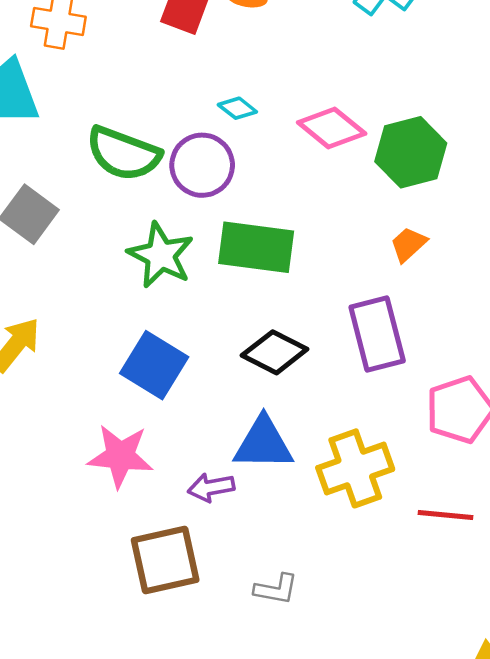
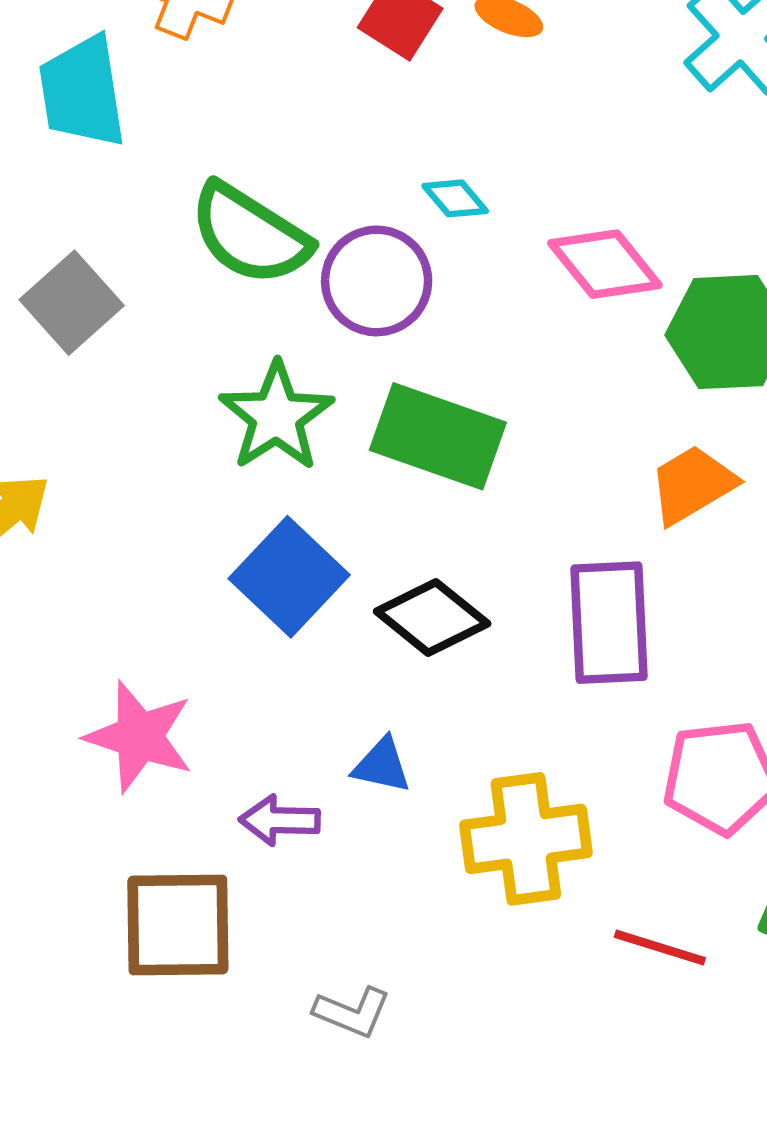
orange trapezoid: (408, 244) -> (692, 484), size x1.4
blue square: (154, 365) -> (289, 577), moved
blue triangle: (263, 444) -> (382, 765), size x0.6

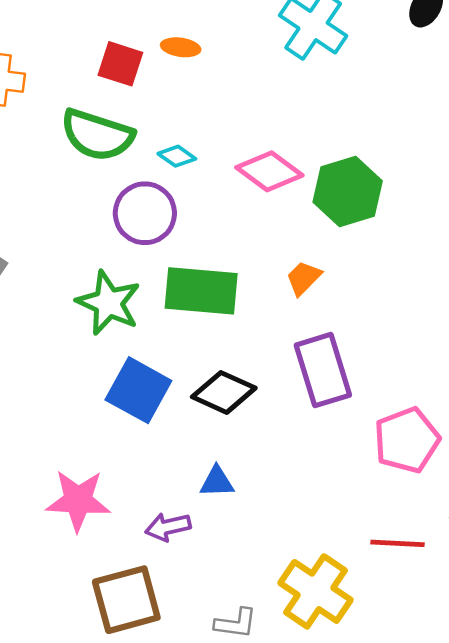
green semicircle: (250, 234) -> (97, 135), moved
orange trapezoid: (692, 484) -> (304, 278), moved, size x0.7
yellow cross: (526, 839) -> (316, 591), moved, turned -34

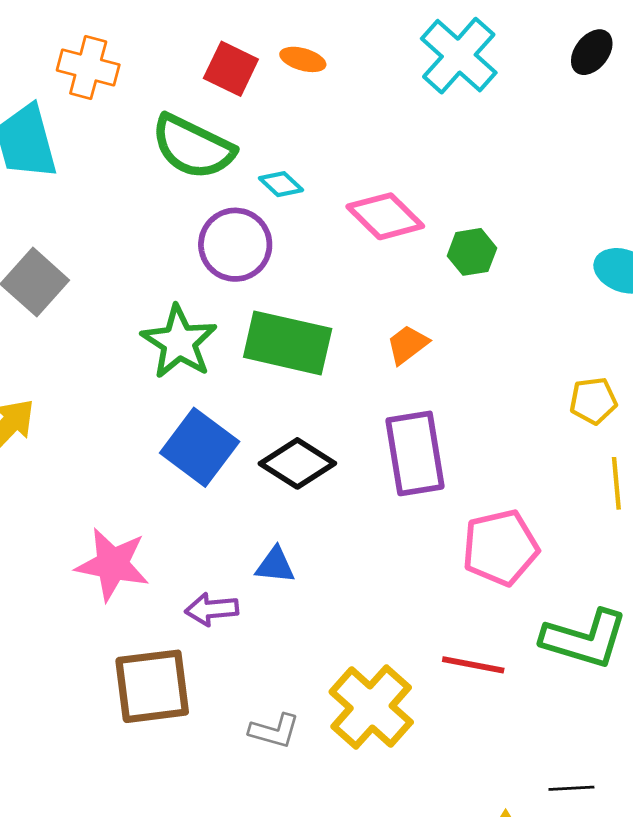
green hexagon: (348, 191) -> (472, 252), size x0.6

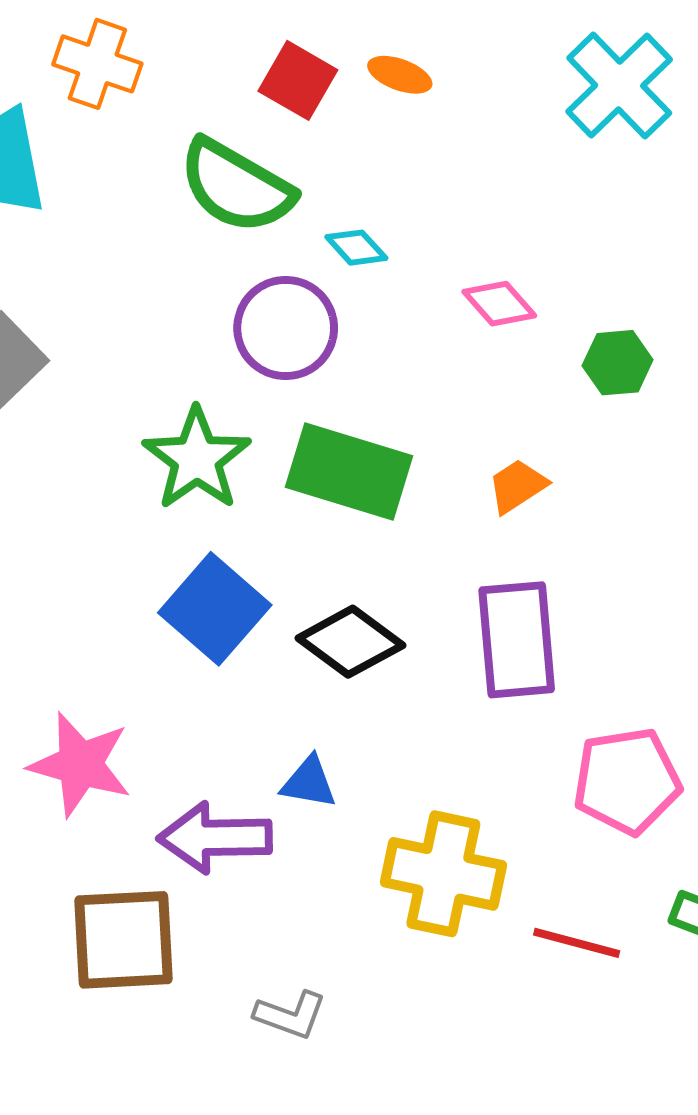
pink diamond: (385, 216) -> (499, 304), size x0.7
purple arrow: (212, 609) -> (215, 838), size x1.5
yellow cross: (371, 707) -> (443, 874), moved, turned -34

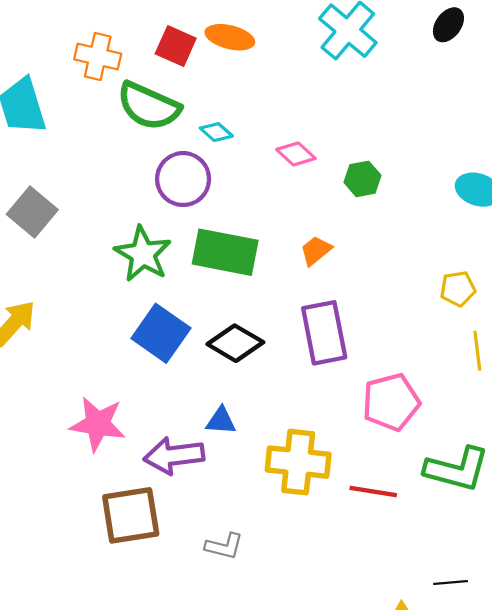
orange cross: (97, 64) -> (98, 56), moved
orange ellipse: (400, 75) -> (230, 37), size x1.4

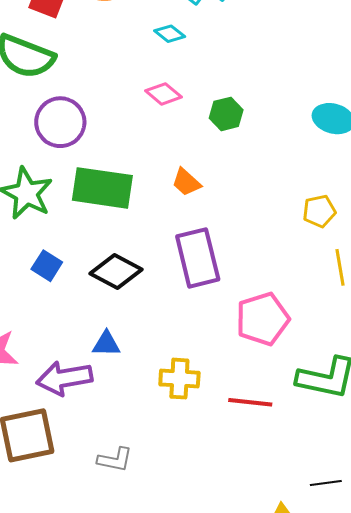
cyan diamond: (216, 132) -> (170, 34), moved
orange trapezoid: (316, 251) -> (186, 182), turned -96
blue square: (161, 333) -> (47, 266), size x0.6
yellow cross: (298, 462) -> (179, 379), size x0.7

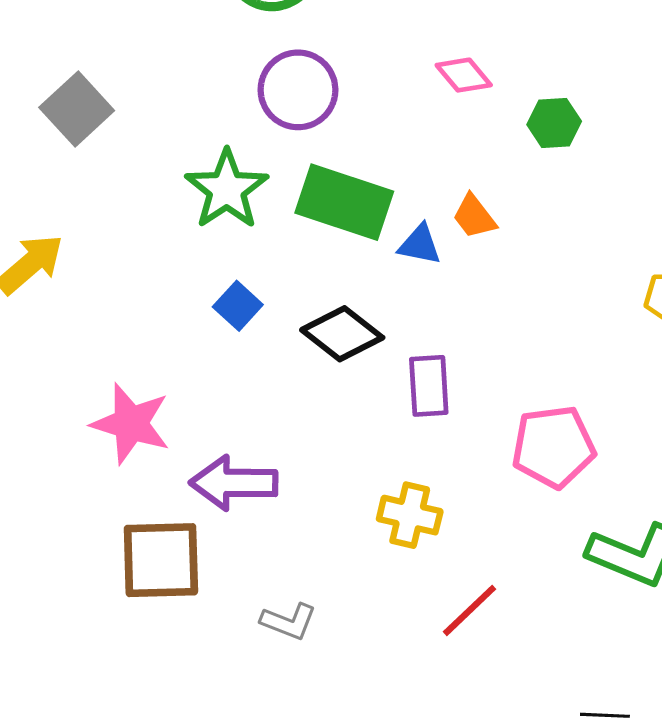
purple rectangle: (198, 258) -> (429, 386), moved, size x0.7
blue triangle: (106, 344) -> (420, 245), moved
red line: (250, 402) -> (470, 610), moved, turned -60

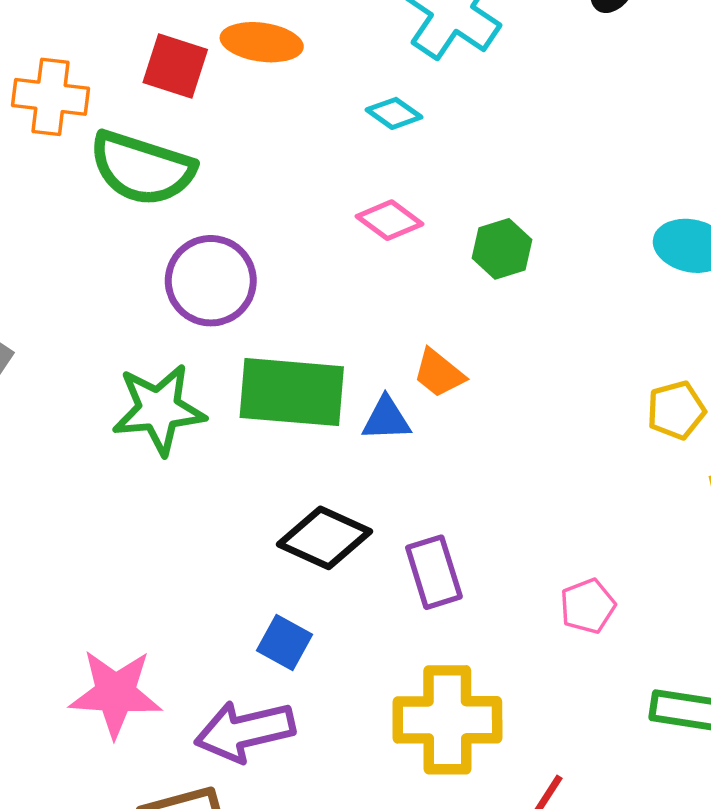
green star: (227, 189) -> (159, 409), turned -30
blue square: (238, 306) -> (284, 643), moved
pink pentagon: (553, 447) -> (588, 606), size x0.6
yellow cross: (410, 515) -> (447, 720), size x1.5

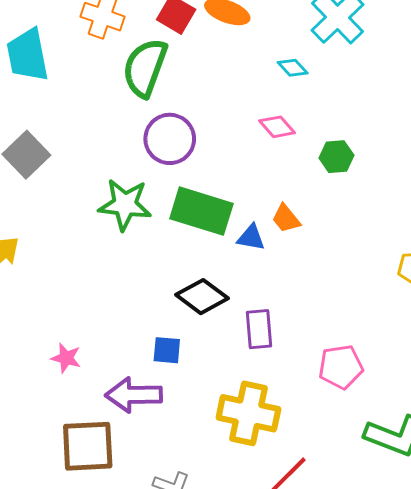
green semicircle: (142, 168) -> (145, 68), turned 80
pink pentagon: (588, 606) -> (341, 367), size x1.4
blue square: (284, 643) -> (167, 350), turned -36
pink star: (115, 693) -> (66, 358), size x0.6

